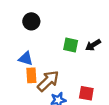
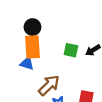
orange rectangle: (31, 75) -> (32, 47), moved, size x1.5

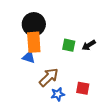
black circle: (32, 27) -> (34, 24), size x1.5

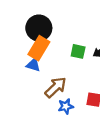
orange rectangle: (34, 42) -> (39, 48), turned 35

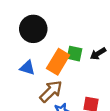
orange rectangle: (39, 48) -> (58, 62), moved

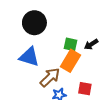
orange rectangle: (58, 62) -> (70, 61), moved
blue triangle: (27, 68) -> (29, 57), size x1.5

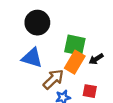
green square: (70, 44) -> (75, 45), size x1.5
black arrow: (91, 44) -> (96, 59), moved

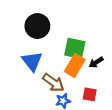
blue triangle: (32, 58) -> (32, 61), turned 35
brown arrow: (53, 79) -> (53, 83), turned 80

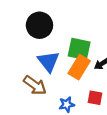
blue triangle: (32, 61) -> (49, 61), moved
brown arrow: (53, 83) -> (35, 85), moved

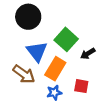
green square: (79, 49) -> (66, 39), turned 30
orange rectangle: (79, 67) -> (55, 69), moved

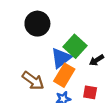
blue triangle: (37, 51) -> (61, 58), moved, turned 30

